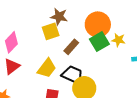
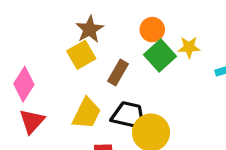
brown star: (59, 17) -> (90, 29), turned -30
orange circle: (98, 24) -> (152, 30), size x0.6

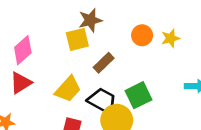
yellow star: (189, 47) -> (171, 38), moved, turned -30
green square: (160, 56) -> (139, 95), moved

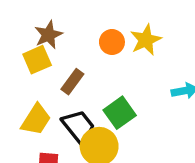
yellow star: (171, 38) -> (146, 40), size x1.4
black trapezoid: (102, 101) -> (78, 127), turned 32

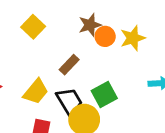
brown star: (48, 35) -> (90, 25), moved
yellow square: (37, 60) -> (33, 27), moved, turned -30

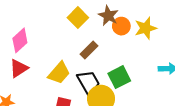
brown star: (90, 25) -> (108, 16), turned -30
yellow square: (33, 27) -> (78, 18), moved

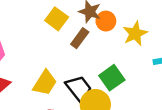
yellow star: (146, 28) -> (135, 34), moved
brown rectangle: (89, 50) -> (80, 38), moved

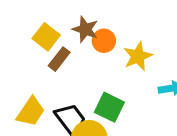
brown rectangle: (80, 38) -> (59, 59), moved
green square: (112, 78) -> (109, 107), turned -30

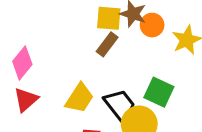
yellow square: (46, 37) -> (109, 18), moved, turned -32

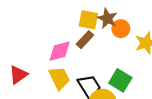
pink diamond: (22, 63) -> (60, 51), moved, turned 30
yellow trapezoid: (79, 98) -> (59, 78), turned -65

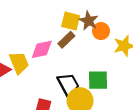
yellow trapezoid: (59, 78) -> (19, 63), moved
green square: (120, 80) -> (98, 80), turned -35

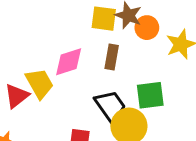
brown rectangle: (66, 40) -> (112, 57), moved, turned -30

